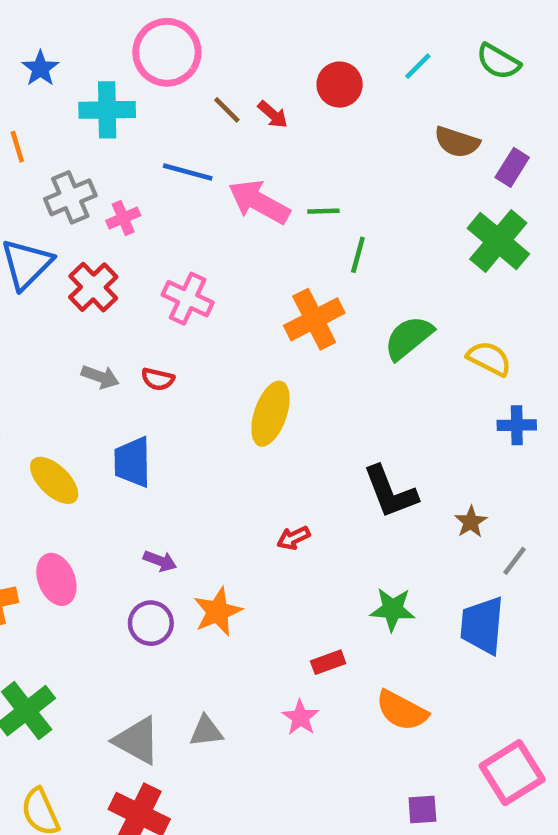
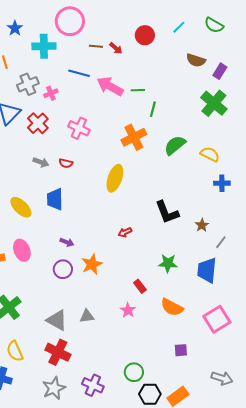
brown line: (227, 110) -> (96, 46), turned -40
red rectangle: (328, 662) -> (140, 286), turned 72
pink square: (512, 773) -> (217, 319), moved

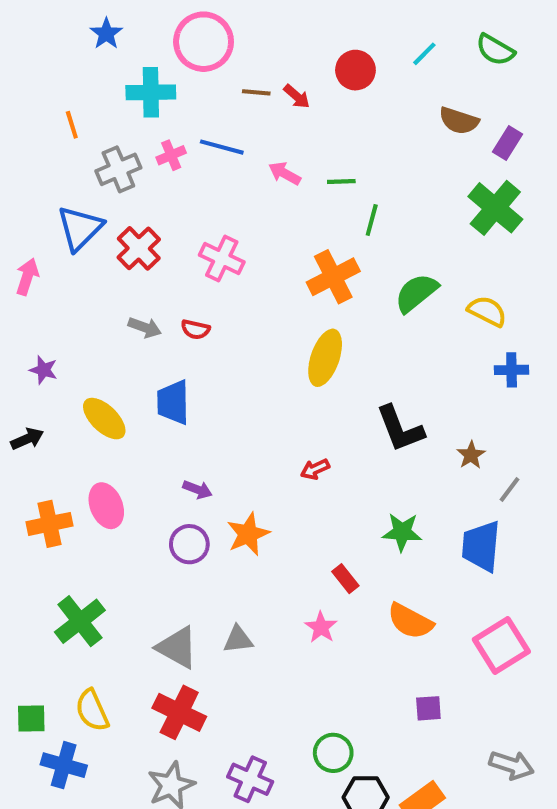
blue star: (15, 28) -> (106, 34), moved
pink arrow: (110, 86) -> (285, 173), size x0.6
pink cross: (51, 93) -> (171, 155), moved
yellow ellipse: (115, 178) -> (325, 358), moved

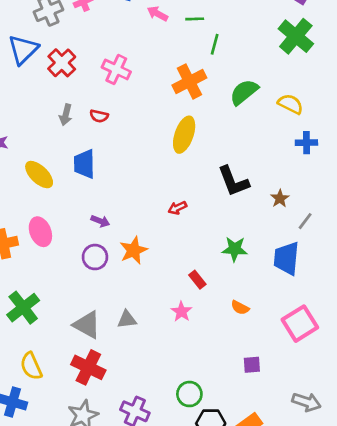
gray arrow: (145, 327) -> (66, 115), turned 84
orange semicircle: (410, 621) -> (240, 308), size x0.6

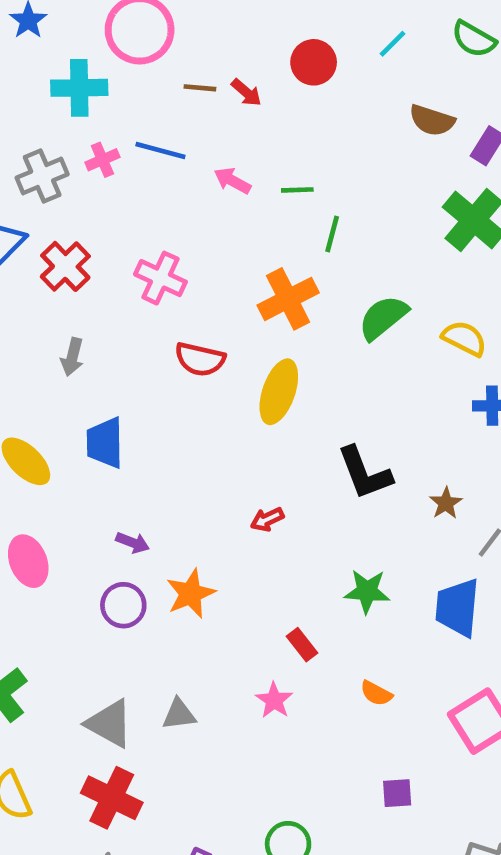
red semicircle: (99, 116) -> (200, 359), moved, size x1.5

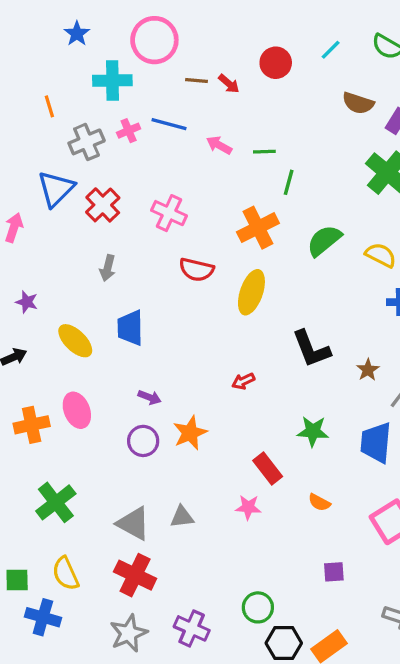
red rectangle: (302, 645) -> (268, 468), size x1.4
pink star: (274, 700) -> (248, 507), turned -30

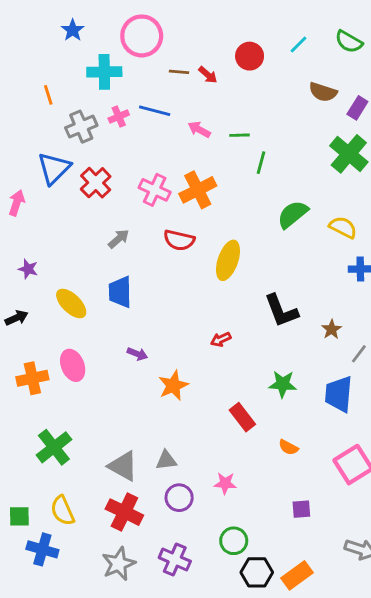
orange cross: (258, 228) -> (198, 190), moved
gray arrow: (108, 268) -> (119, 239), moved, turned -145
purple circle: (143, 441) -> (179, 498), moved
pink star: (248, 507) -> (225, 483), moved

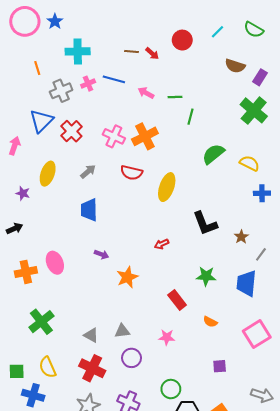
pink circle: (142, 36) -> (25, 21), moved
yellow ellipse: (71, 303) -> (48, 174), moved, turned 65
gray triangle: (123, 466) -> (91, 335), size x0.7
pink star: (225, 483) -> (167, 337), moved

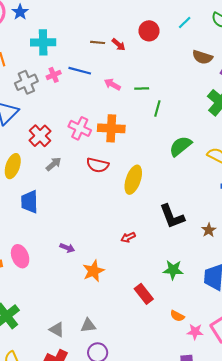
red cross: (71, 131) -> (40, 136), moved
orange cross: (145, 136) -> (111, 128), turned 30
blue trapezoid: (89, 210) -> (30, 202), moved
pink star: (167, 337) -> (195, 332), moved

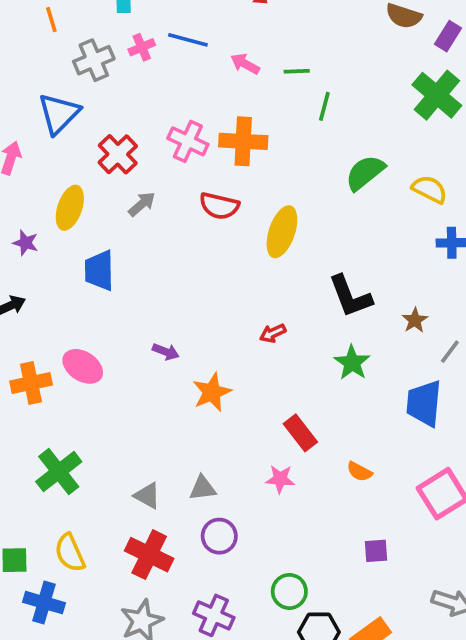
pink ellipse: (20, 256) -> (83, 366), turned -35
green star: (173, 270) -> (352, 363), moved, turned 30
pink star: (195, 332) -> (280, 479), moved

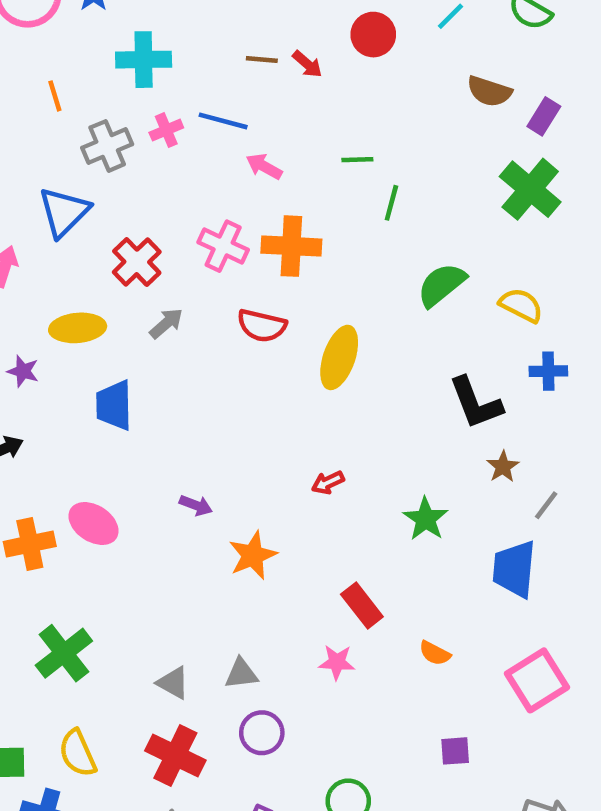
pink arrow: (245, 64) -> (264, 166), moved
yellow ellipse: (70, 208) -> (78, 328), turned 66
black L-shape: (350, 296) -> (476, 403), moved

